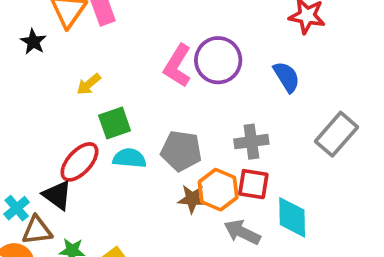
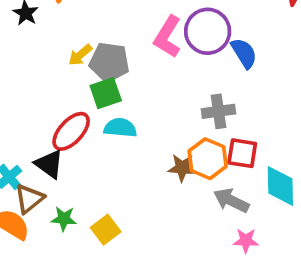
blue semicircle: (287, 77) -> (244, 53), moved
gray cross: (251, 142) -> (219, 111), moved
gray pentagon: (181, 151) -> (109, 62), moved
brown triangle: (37, 230) -> (29, 199), turned -32

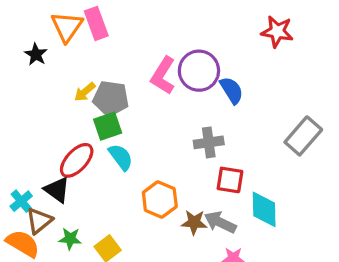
cyan semicircle: (120, 128) -> (121, 157), turned 48
orange hexagon: (208, 159) -> (160, 200), moved
brown star: (182, 168) -> (194, 222), moved

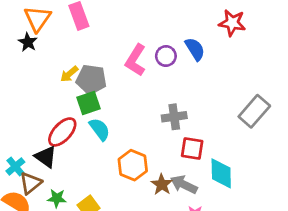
orange triangle: (67, 27) -> (37, 19), moved
purple circle: (199, 71) -> (166, 56), size x0.6
blue semicircle: (232, 90) -> (195, 49), moved
brown star: (194, 222) -> (162, 184), turned 30

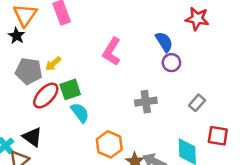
purple circle: (166, 56) -> (171, 63), moved
gray pentagon: (91, 79) -> (29, 71), moved
gray rectangle: (254, 111) -> (197, 103), moved, size x0.6
red ellipse: (62, 132) -> (46, 96), moved
red square: (192, 149) -> (218, 136), moved

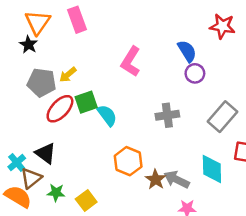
gray rectangle: (197, 103) -> (222, 117), size x1.6
cyan semicircle: (80, 113) -> (107, 115), moved

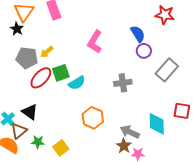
cyan semicircle: (107, 115) -> (77, 83), turned 96
gray rectangle: (222, 117) -> (167, 70), moved
brown star: (156, 180) -> (124, 146), moved

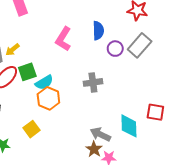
blue semicircle: (138, 34) -> (98, 31), moved, turned 30
gray rectangle: (167, 70) -> (140, 45), moved
orange hexagon: (93, 118) -> (48, 98), moved
yellow square: (61, 148) -> (32, 129), moved

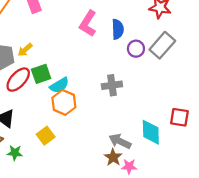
pink L-shape: (63, 39) -> (88, 23), moved

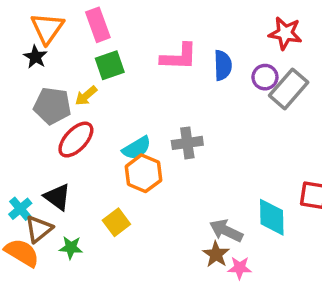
pink L-shape: (88, 23) -> (179, 57), turned -120
purple circle: (136, 49) -> (265, 77), moved
green square: (41, 74) -> (110, 65), moved
gray cross: (112, 85) -> (187, 143), moved

